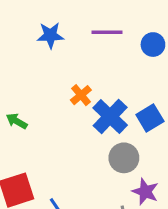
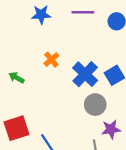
orange cross: (81, 95) -> (51, 60), moved
purple star: (145, 192) -> (111, 129), turned -30

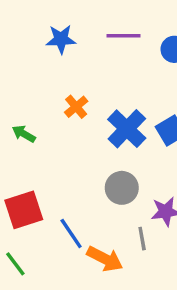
gray circle: (95, 105) -> (122, 188), moved

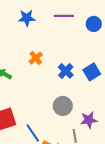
blue cross: (127, 129) -> (66, 71), size x0.7

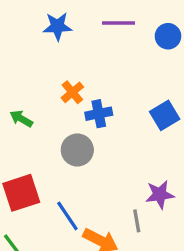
blue cross: (66, 71) -> (99, 114), moved, turned 35
gray circle: (63, 106) -> (77, 150), moved

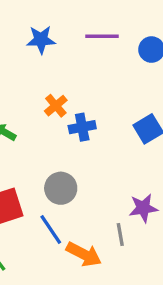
gray circle: (77, 150) -> (61, 188), moved

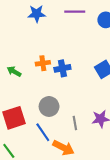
orange cross: (56, 106) -> (43, 63), moved, turned 32
gray line: (120, 234) -> (75, 123), moved

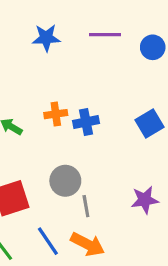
gray line: (75, 123) -> (86, 206), moved
blue line: (43, 132) -> (48, 241), moved

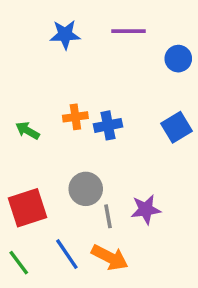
blue circle: (153, 47) -> (178, 59), moved
purple star: (145, 200) -> (146, 209), moved

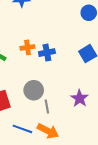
purple star: (146, 209) -> (80, 98), moved, turned -30
blue line: (67, 254) -> (22, 129), turned -36

